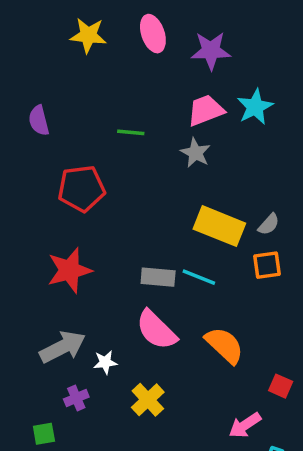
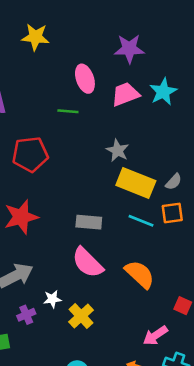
pink ellipse: (153, 34) -> (85, 79), moved
gray star: (195, 153) -> (118, 150), moved
cyan line: (199, 277) -> (141, 221), moved
white star: (105, 362) -> (52, 299), moved

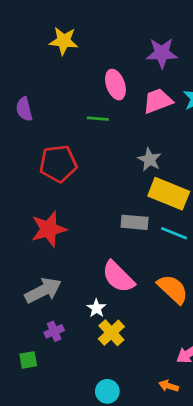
gray rectangle: (89, 222) -> (135, 222), moved
white star: (52, 299) -> (96, 308), moved, turned -30

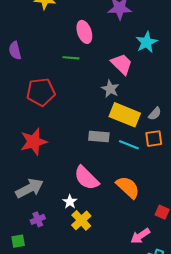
pink trapezoid: (158, 101) -> (122, 64), moved, turned 65

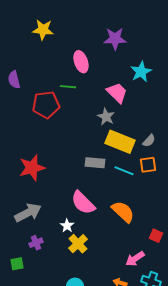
red pentagon: (41, 92) -> (46, 105), moved

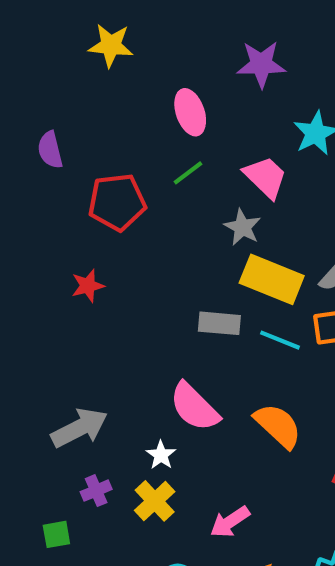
green line: (68, 87) -> (188, 173), moved, turned -42
red star: (32, 168) -> (88, 286), moved, size x0.6
yellow cross: (78, 244) -> (155, 501), moved
pink arrow: (135, 259) -> (230, 522), moved

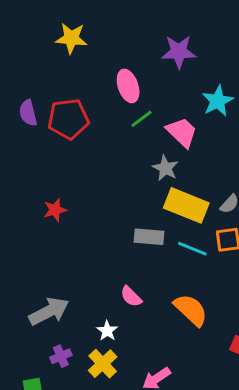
green line: (188, 173) -> (141, 119), moved
red pentagon: (117, 202) -> (68, 119), moved
pink semicircle: (194, 407) -> (131, 296), size x0.6

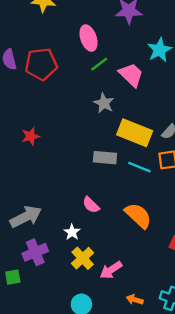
gray star: (165, 168) -> (104, 103), moved
purple cross: (61, 356) -> (35, 252), size x1.5
yellow cross: (103, 364) -> (83, 258), moved

